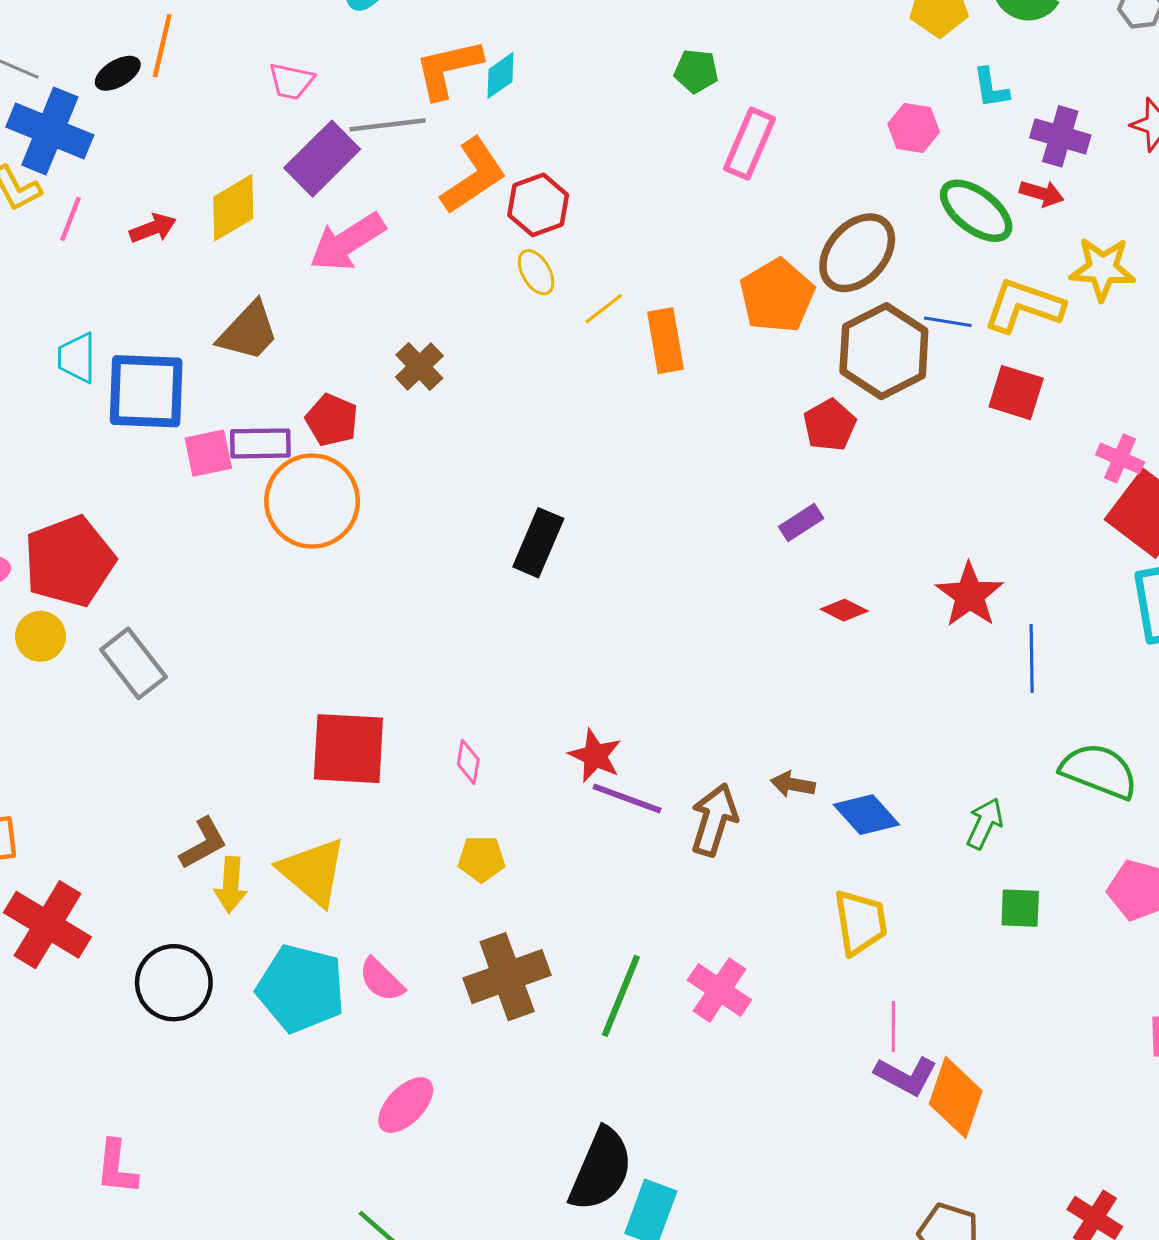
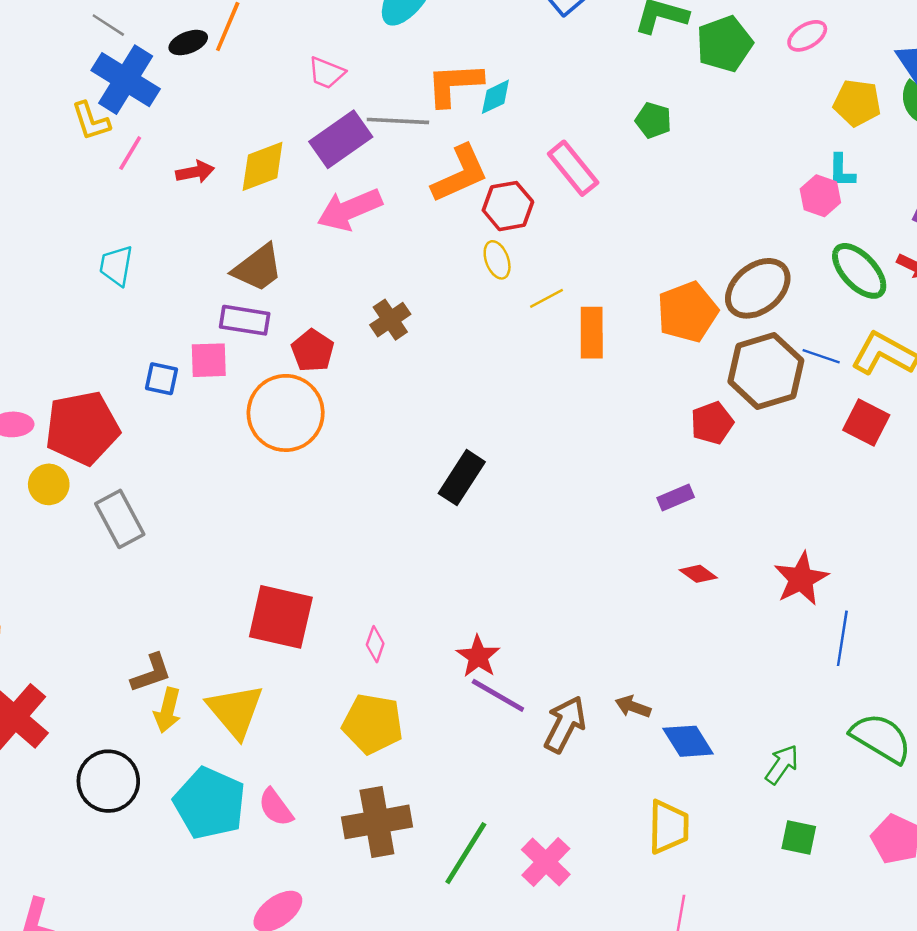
cyan L-shape: (991, 88) -> (842, 171), moved
pink rectangle: (749, 144) -> (573, 168), moved, turned -72
blue square: (146, 391) -> (161, 379), moved, size x0.5
purple rectangle: (260, 443) -> (245, 320), moved
yellow pentagon: (481, 859) -> (373, 724), size x1.6

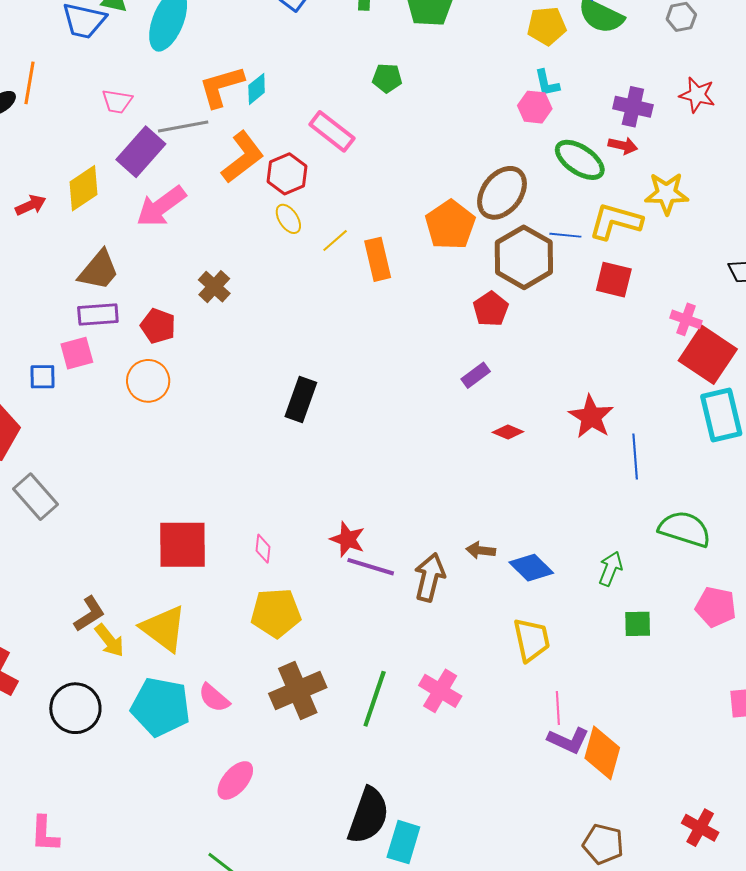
orange circle: (286, 413) -> (148, 381), size x0.7
yellow arrow: (168, 710) -> (109, 640), turned -39

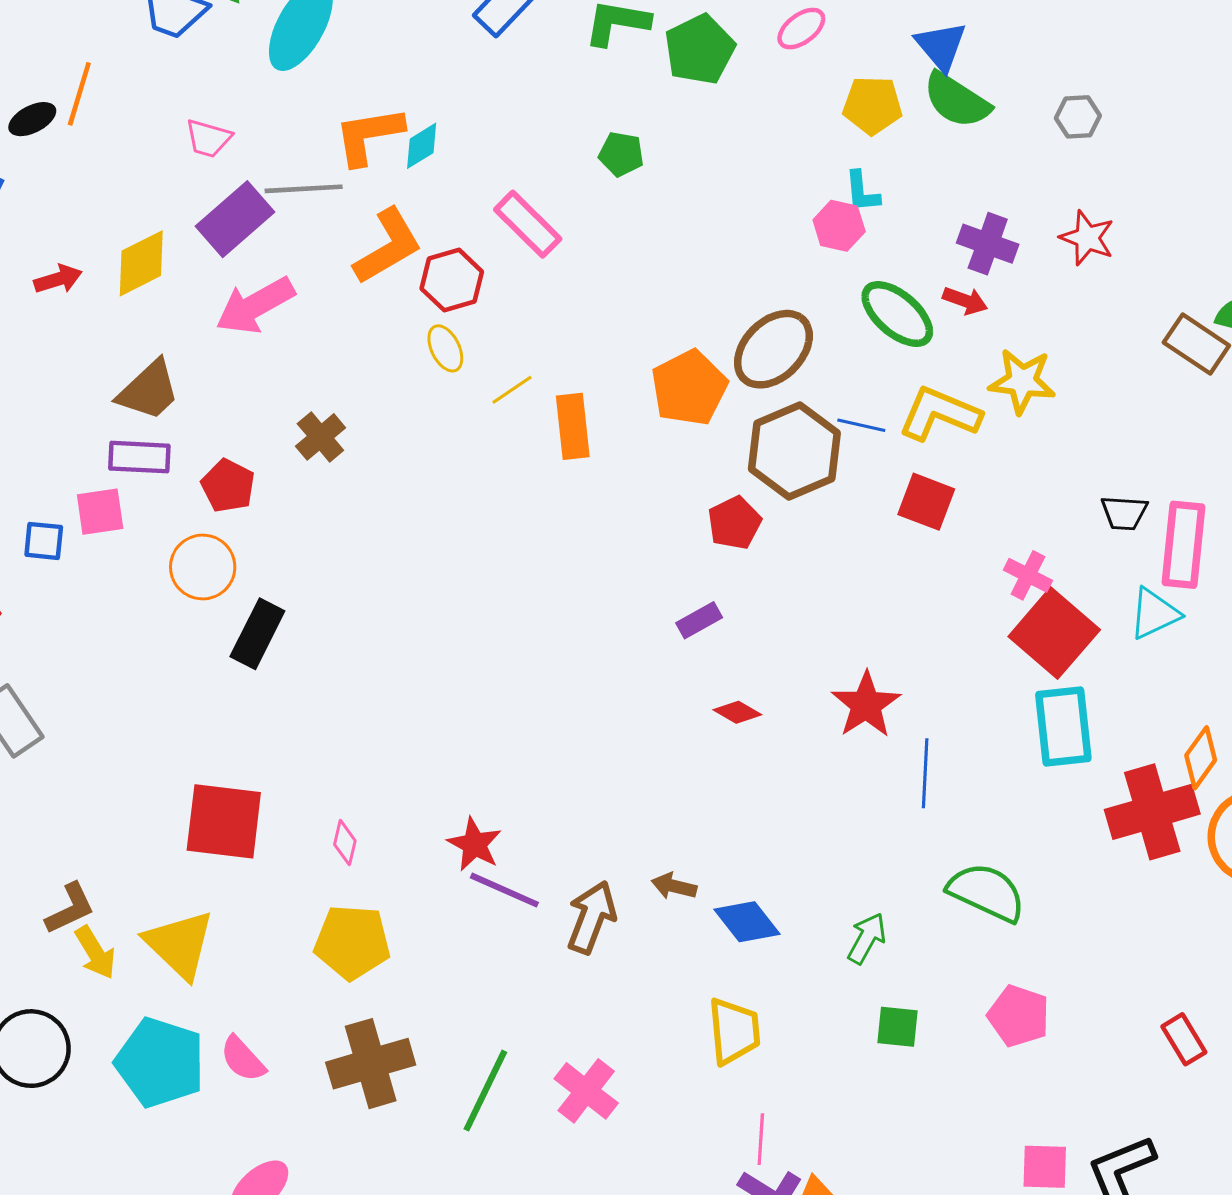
black rectangle: (301, 399) -> (257, 634), moved

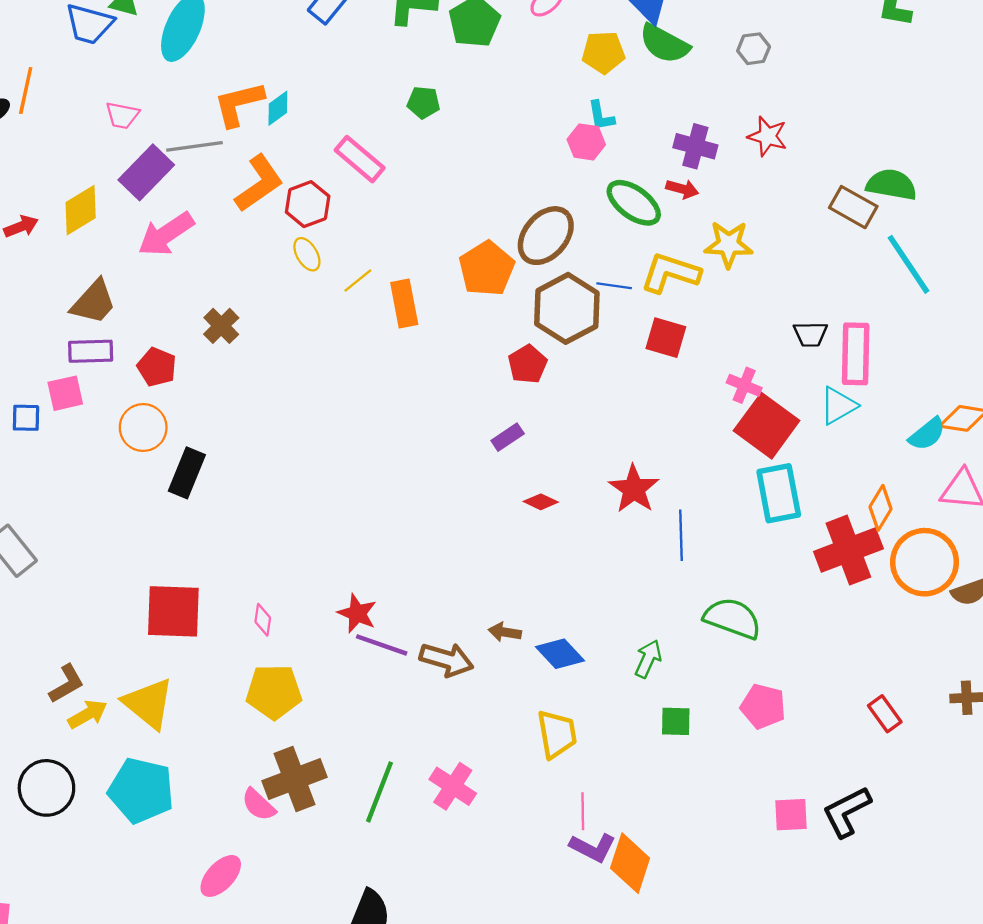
brown arrow: (592, 917) -> (447, 660), turned 90
yellow arrow: (95, 952) -> (88, 714), turned -84
pink semicircle: (243, 1059) -> (259, 805), moved

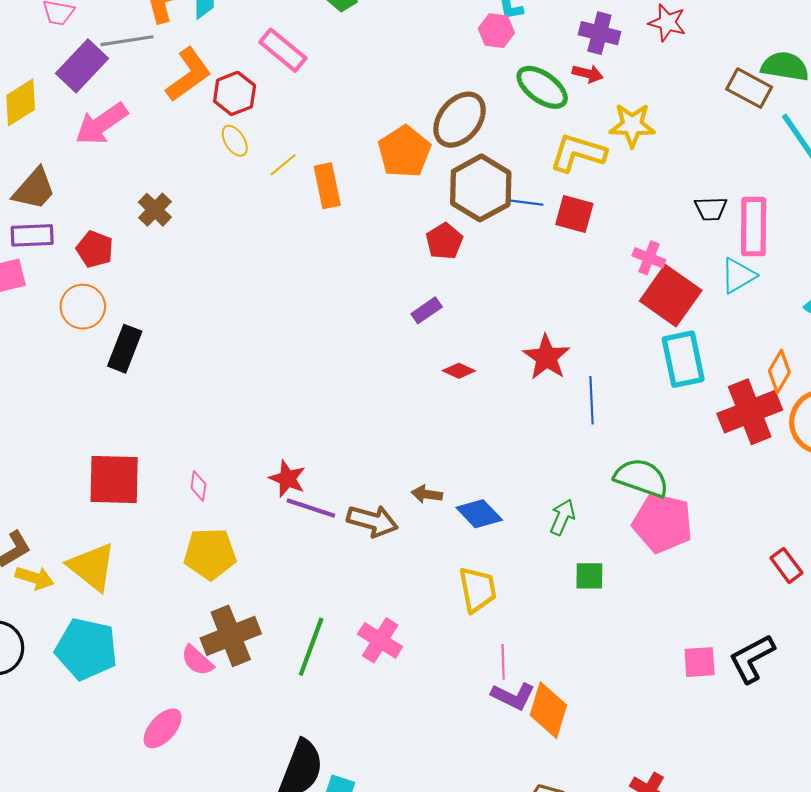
blue line: (614, 286) -> (527, 203), moved
pink pentagon: (763, 706) -> (662, 523), moved, size x1.4
yellow arrow: (88, 714) -> (35, 578), turned 48

